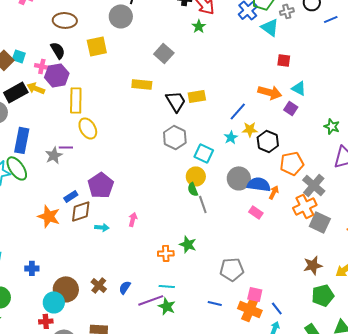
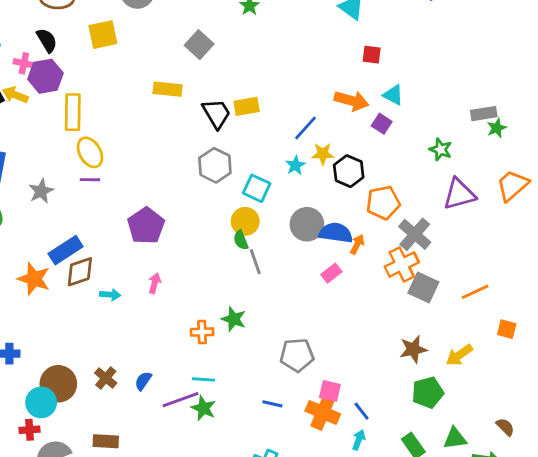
purple line: (66, 147) -> (90, 180), moved
purple pentagon: (101, 185) -> (146, 226), moved
blue rectangle: (71, 196) -> (66, 250), size x1.6
pink rectangle: (256, 212) -> (331, 273), turned -72

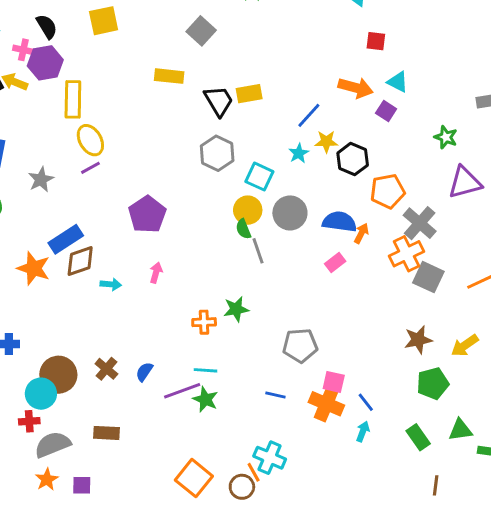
purple line: (90, 180) -> (90, 168), turned -30
gray circle: (307, 224) -> (290, 213), moved
green star: (234, 319) -> (236, 309), turned -30

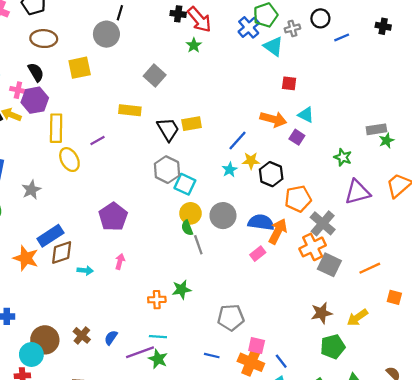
purple line: (90, 168) -> (97, 141), moved
cyan square: (259, 177) -> (185, 184), moved
orange arrow: (361, 233) -> (278, 231), size x1.6

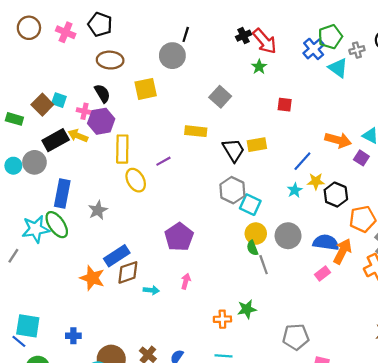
black cross: (178, 14) -> (244, 36), turned -32
red square: (289, 83) -> (285, 105), moved

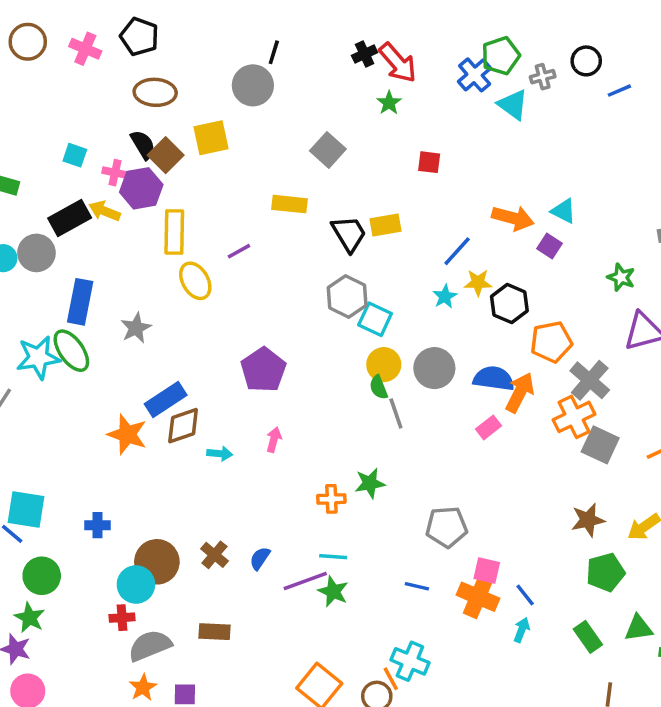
brown square: (42, 105) -> (166, 155), moved

